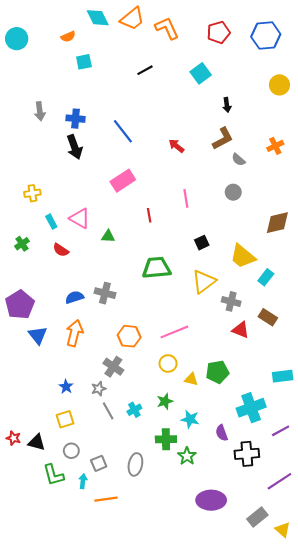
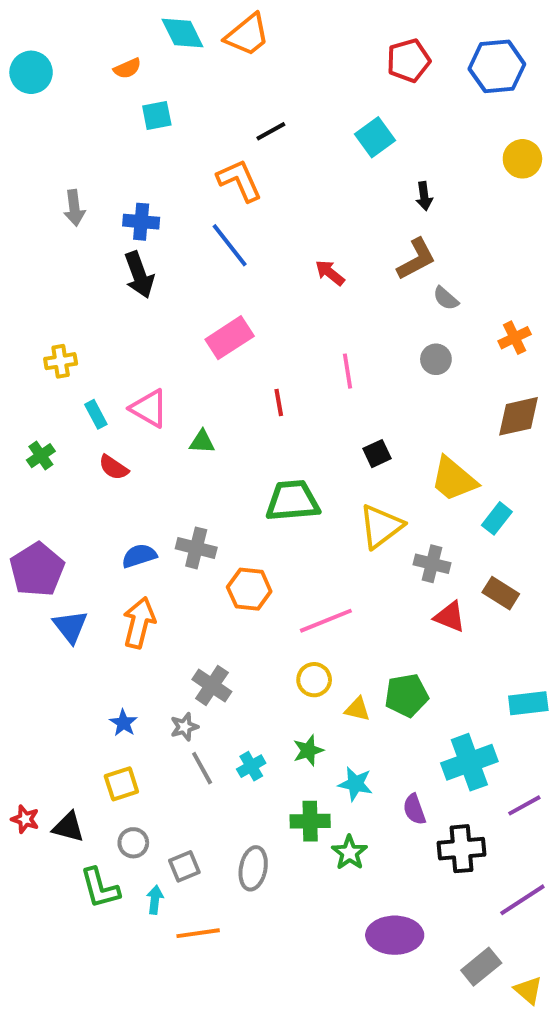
orange L-shape: (167, 28) -> (239, 180), moved
orange cross: (275, 146) -> (515, 338), moved
orange hexagon: (129, 336) -> (249, 589), moved

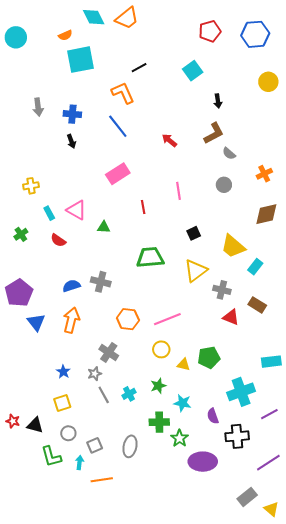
cyan square: (157, 116) -> (80, 60), size x1.8
black arrow: (139, 275) -> (71, 141), size x0.6
orange hexagon: (249, 589) -> (128, 319), moved
purple ellipse: (395, 935) -> (203, 462), moved

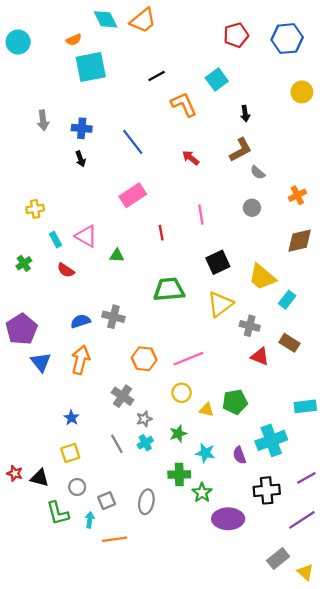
orange L-shape: (123, 93) -> (184, 104), moved
black square: (194, 233) -> (218, 262), size x1.5
gray star: (95, 374) -> (144, 419), moved
purple line: (269, 414) -> (306, 478), moved
purple semicircle: (213, 416) -> (239, 455), moved

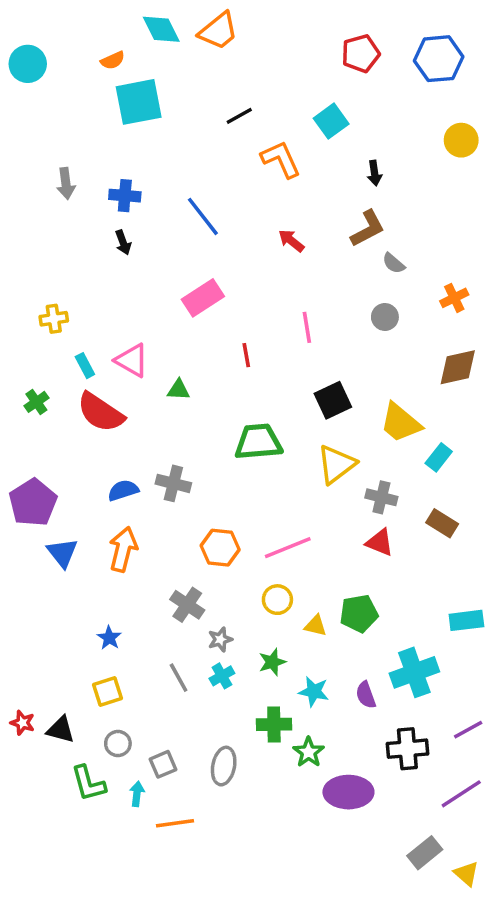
red semicircle: (66, 270) -> (101, 412), size x1.8
red triangle: (260, 356) -> (380, 542), moved

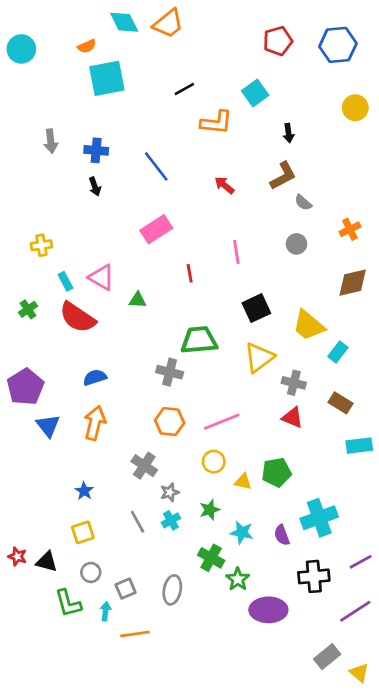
orange L-shape: (281, 159) -> (216, 122), turned 120
gray cross: (173, 483) -> (170, 372), moved
cyan rectangle: (466, 620) -> (359, 446), moved
green cross: (274, 724) -> (211, 558), turned 30

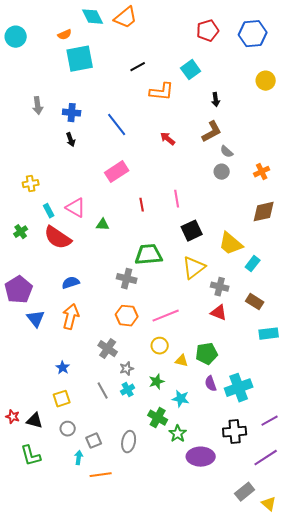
gray circle: (296, 244) -> (222, 172), moved
pink line: (236, 252) -> (177, 199), moved
purple semicircle: (282, 535) -> (211, 384), moved
green L-shape: (68, 603) -> (31, 456), moved

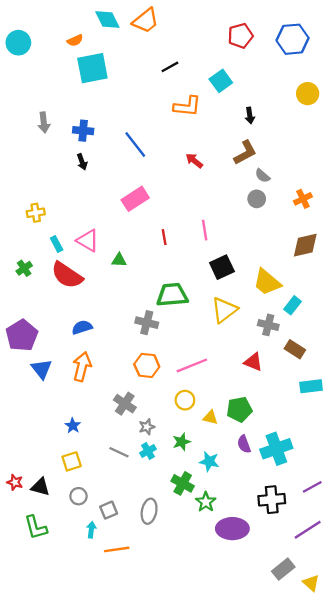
black line: (138, 67) -> (170, 67), moved
gray cross: (220, 287) -> (268, 325), moved
gray line: (103, 391) -> (119, 452), turned -36

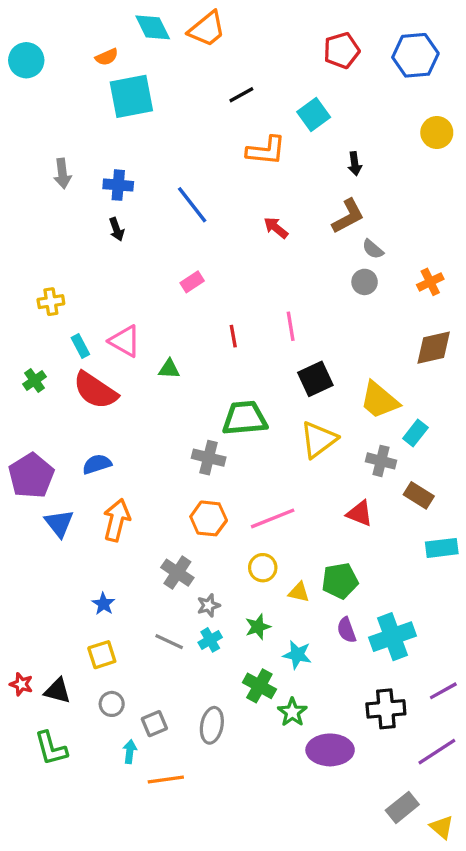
pink rectangle: (135, 199) -> (192, 282), size x0.6
blue semicircle: (82, 327) -> (97, 464), moved

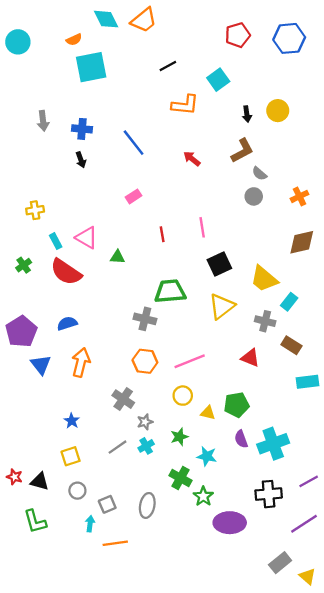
yellow circle: (437, 133) -> (278, 111), moved
gray line: (169, 642) -> (117, 447), turned -60

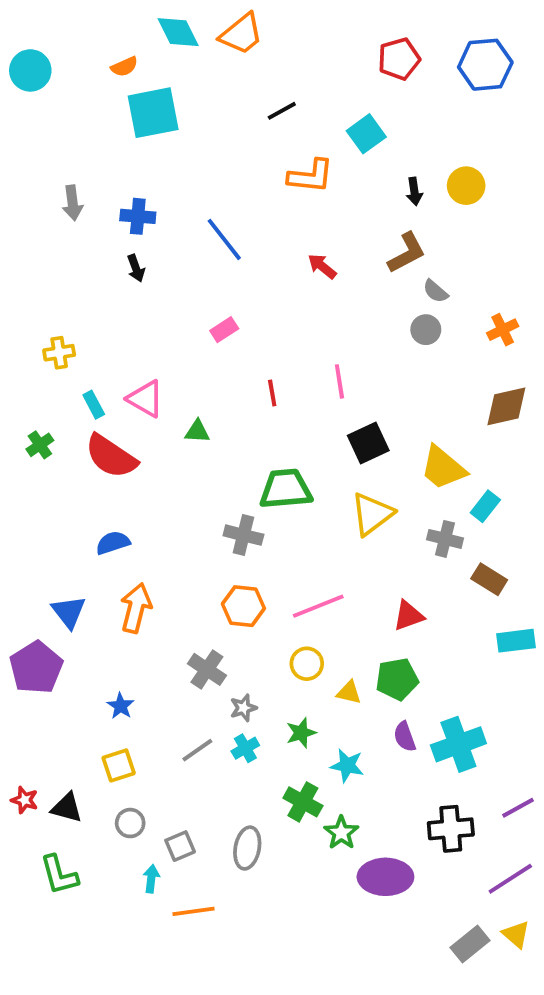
purple pentagon: (21, 331) -> (36, 668), moved
red triangle: (250, 358) -> (409, 616), moved, turned -42
yellow triangle: (307, 576) -> (516, 934), moved

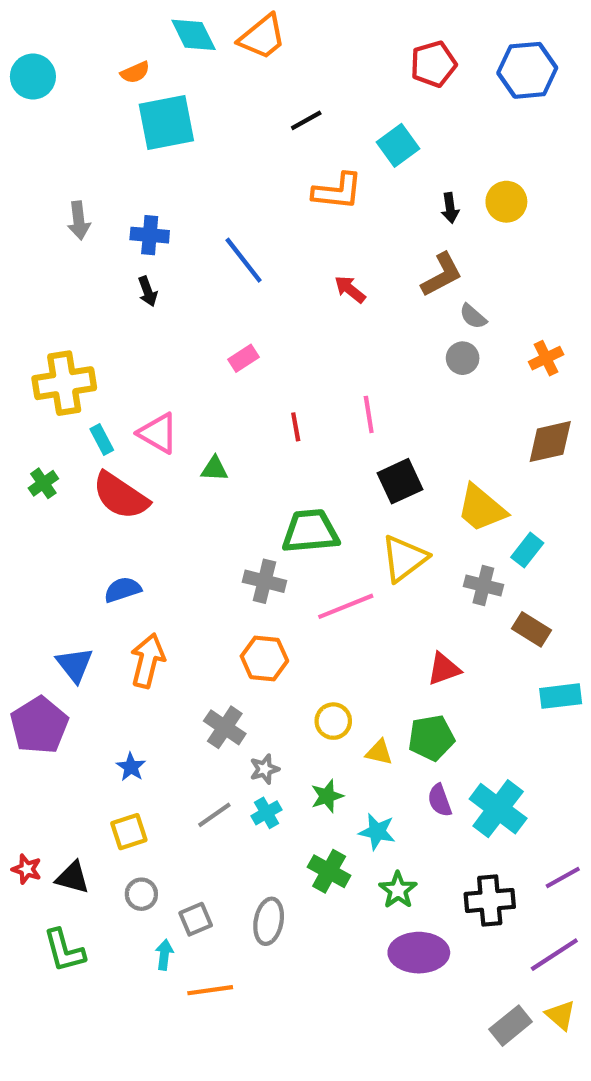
yellow cross: (59, 353) -> (64, 383), size x1.8
pink line: (318, 606) -> (346, 606), moved
cyan cross: (458, 744) -> (498, 809), turned -33
green star: (341, 833) -> (398, 890), moved

